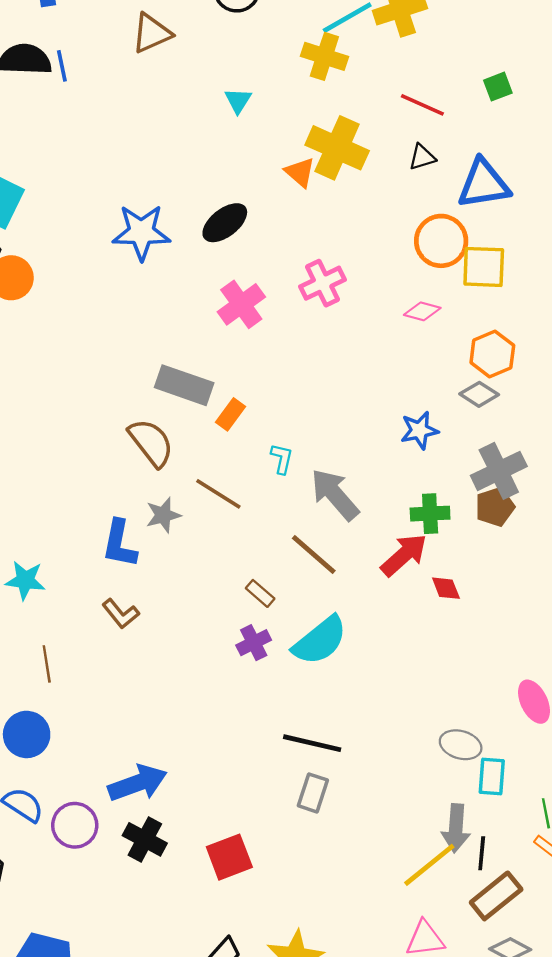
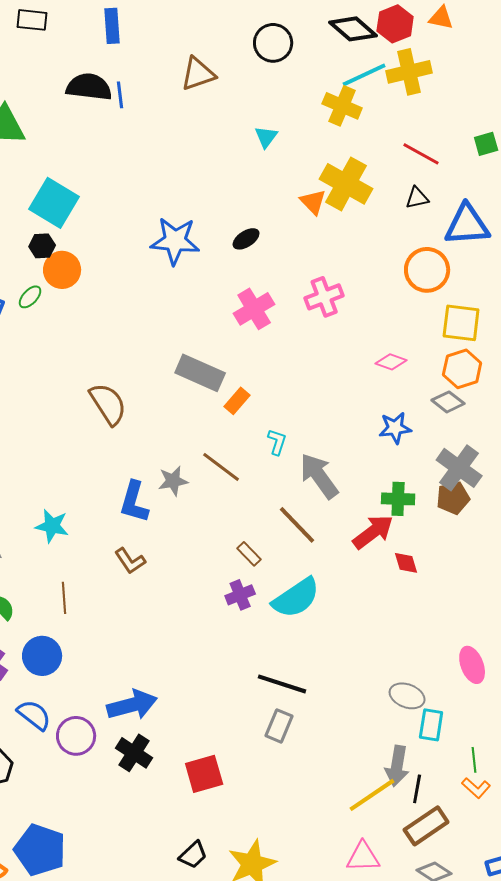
black ellipse: (225, 223) -> (246, 239), size x0.7
yellow square: (484, 267) -> (461, 323), moved
pink diamond: (422, 311) -> (391, 362), moved
brown semicircle: (151, 443) -> (108, 404), moved
gray cross: (499, 471) -> (459, 468), turned -33

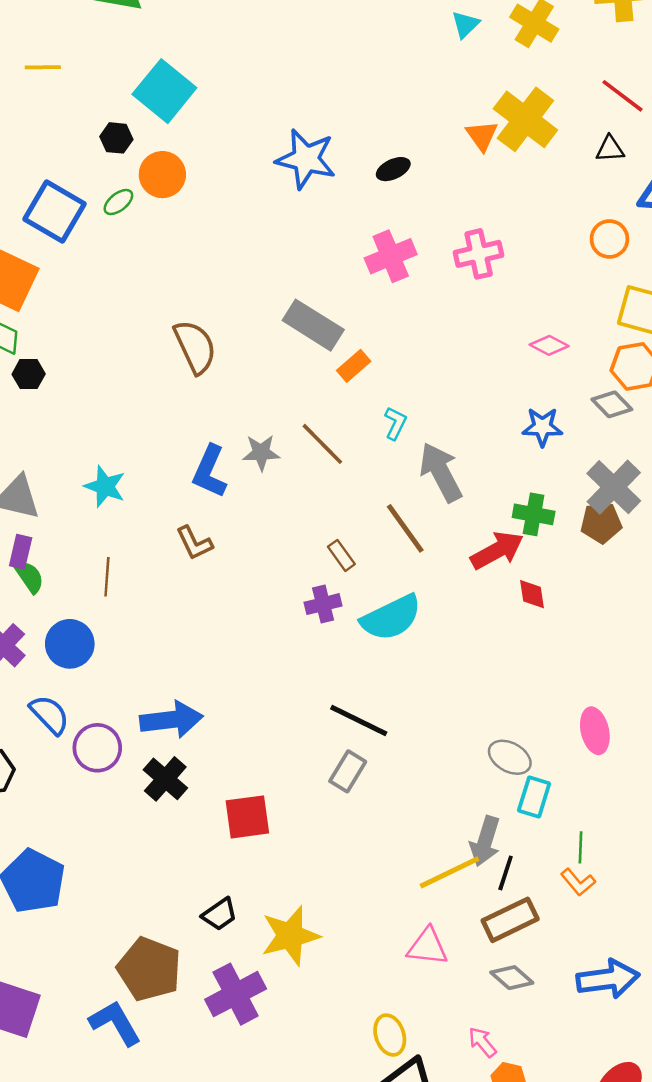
cyan triangle: (266, 137) -> (465, 24), moved
black hexagon: (42, 246) -> (116, 138), moved
orange circle: (427, 270) -> (609, 239), size x0.7

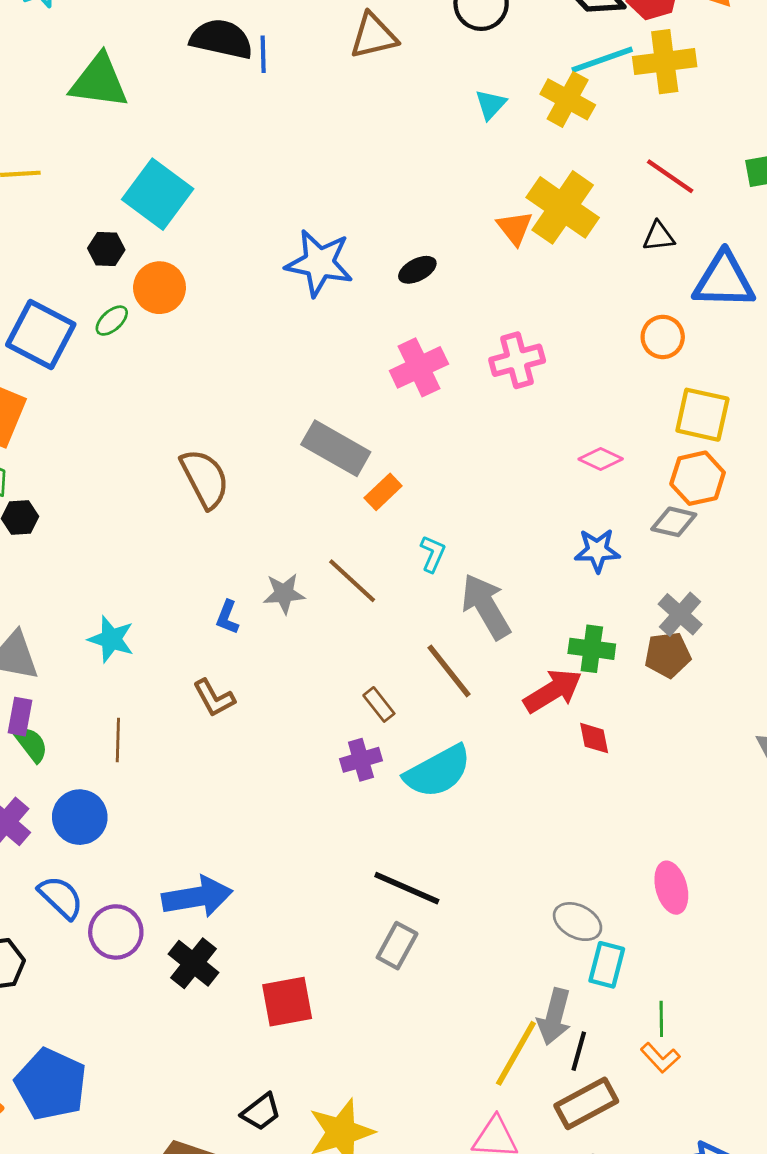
gray diamond: (612, 404) -> (674, 522), turned -30
blue L-shape: (210, 471) -> (227, 617), size x0.6
gray cross: (614, 487) -> (680, 614), size x0.7
yellow line: (449, 872) -> (516, 1053), turned -32

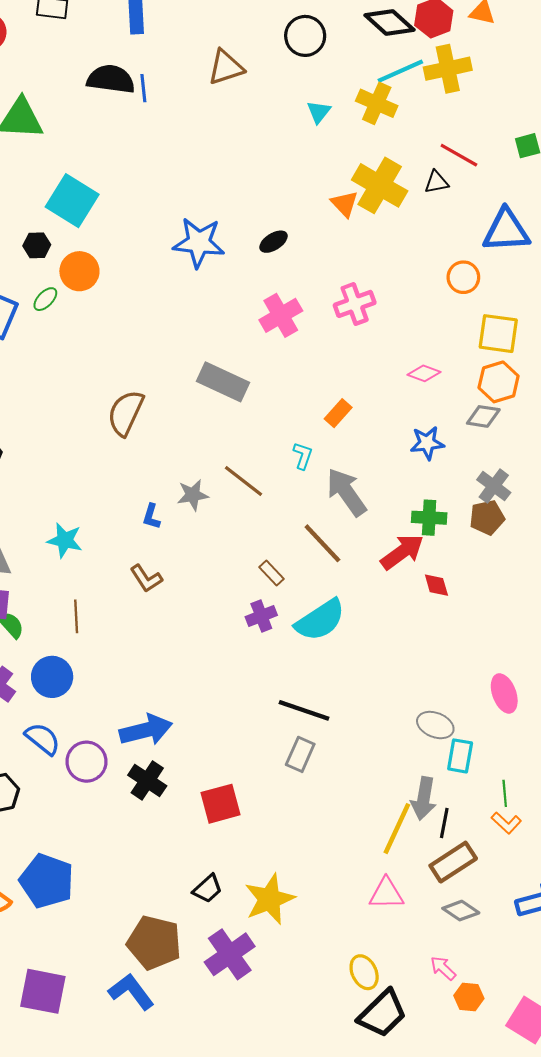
black triangle: (659, 236) -> (436, 182), moved
brown semicircle: (205, 479) -> (126, 413), turned -123
orange rectangle: (383, 492) -> (338, 413), moved

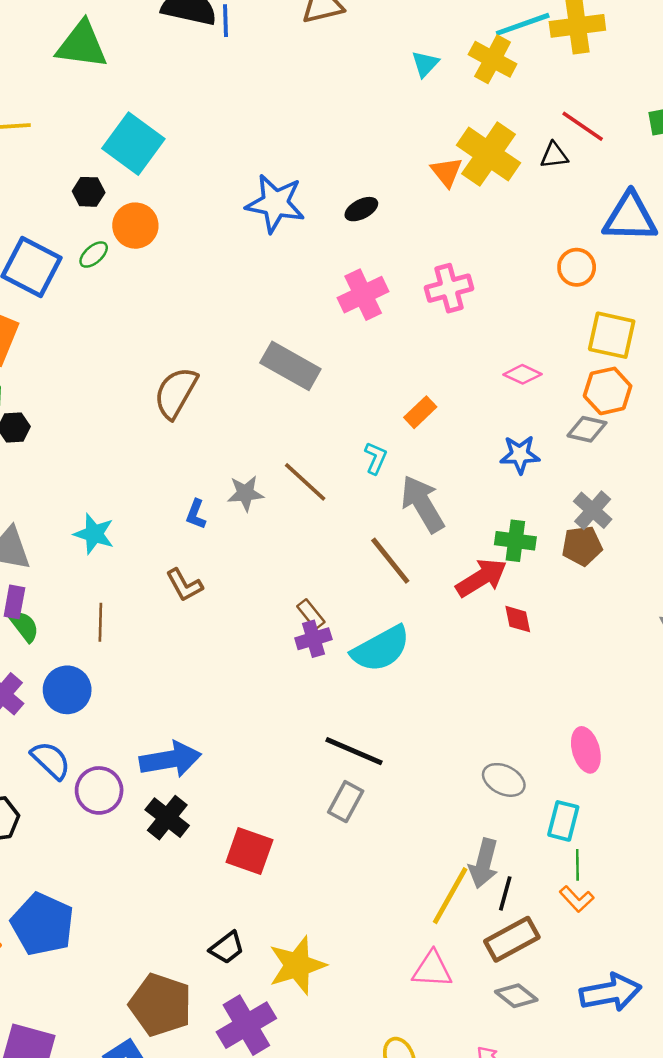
brown rectangle: (271, 573) -> (311, 614), moved
cyan rectangle: (460, 756) -> (563, 821), moved
red square: (220, 804) -> (249, 851), turned 30

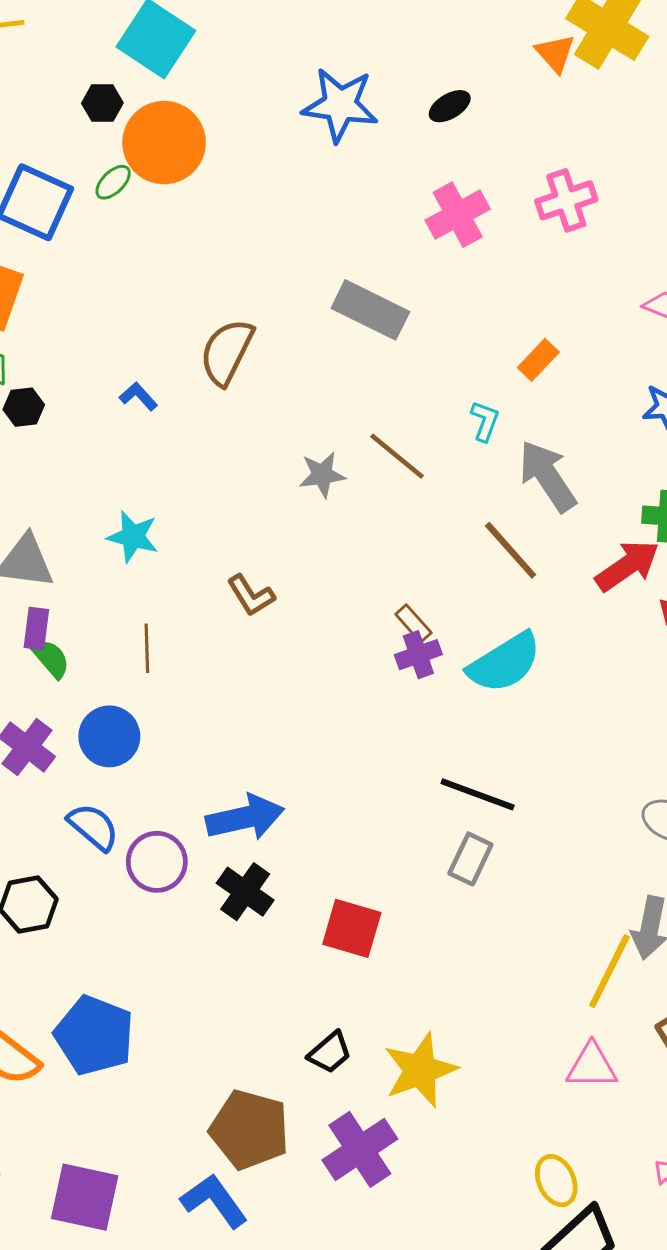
orange circle: (135, 226) -> (164, 143), size x1.4
blue L-shape: (196, 514) -> (138, 396), moved, turned 120

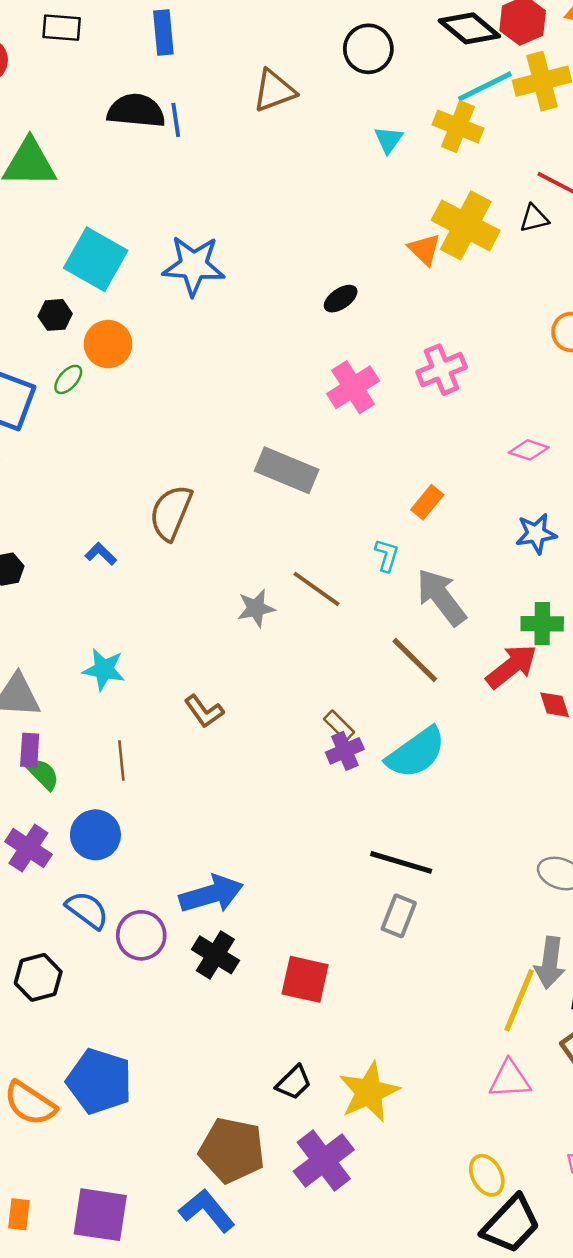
blue star: (340, 105) -> (194, 266), moved
orange circle: (164, 143) -> (108, 344), size x0.7

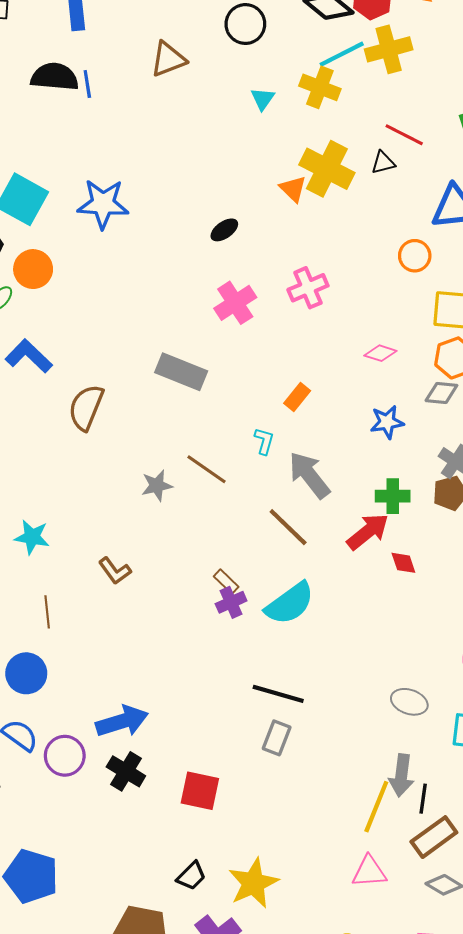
blue L-shape: (101, 554) -> (29, 356), moved, size x1.8

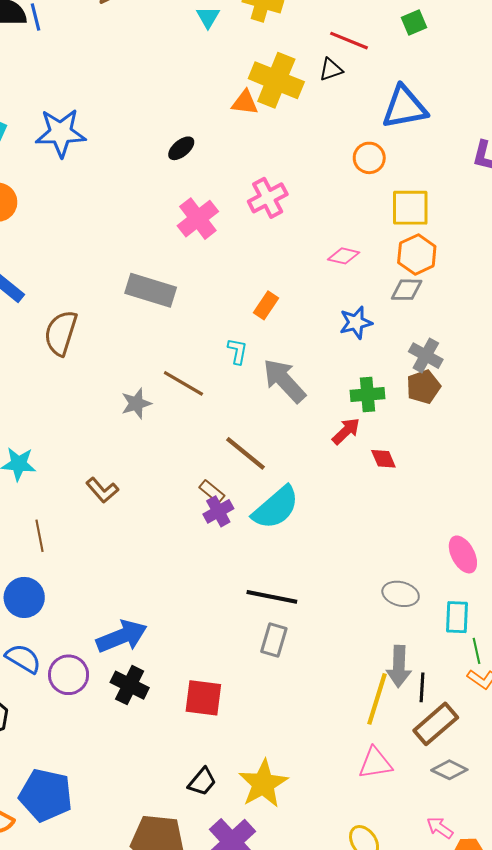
orange triangle: (293, 189) -> (245, 103), turned -32
brown line: (288, 527) -> (245, 453), moved
red arrow: (368, 532) -> (346, 431), size x0.7

